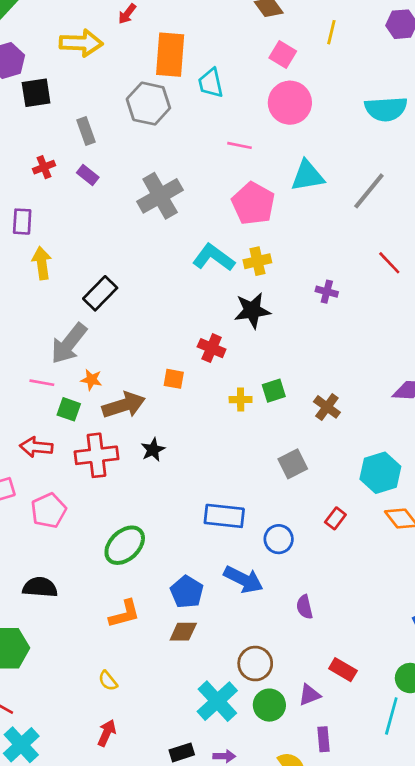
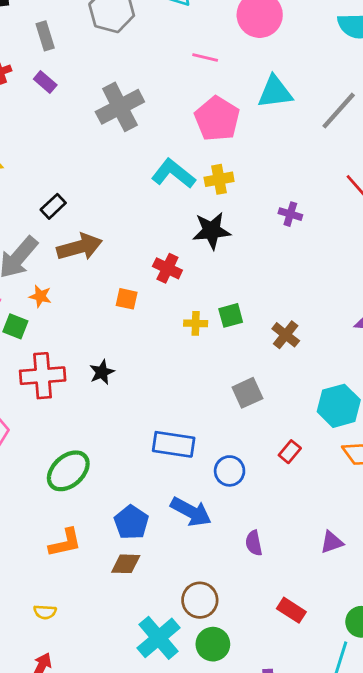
black rectangle: (100, 293) -> (53, 206), size x0.7
brown arrow: (124, 405) -> (79, 247), moved
yellow semicircle: (108, 681) -> (45, 612), turned -50
purple triangle: (309, 695) -> (332, 542), moved

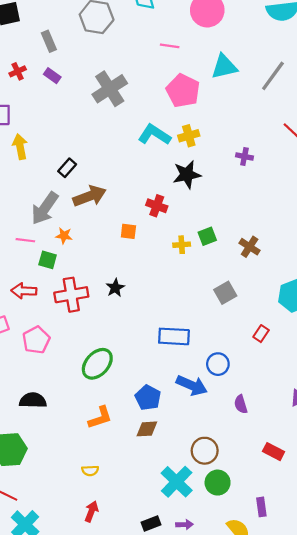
blue circle: (230, 471) -> (218, 364), moved

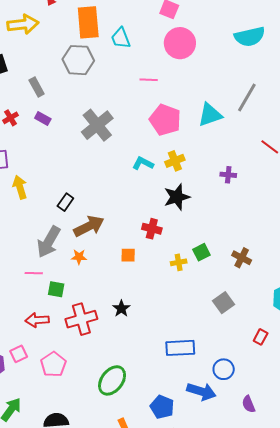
cyan triangle: (224, 67) -> (210, 115), moved
cyan L-shape: (154, 135) -> (143, 163), size x0.7
orange star: (64, 236) -> (79, 257), moved

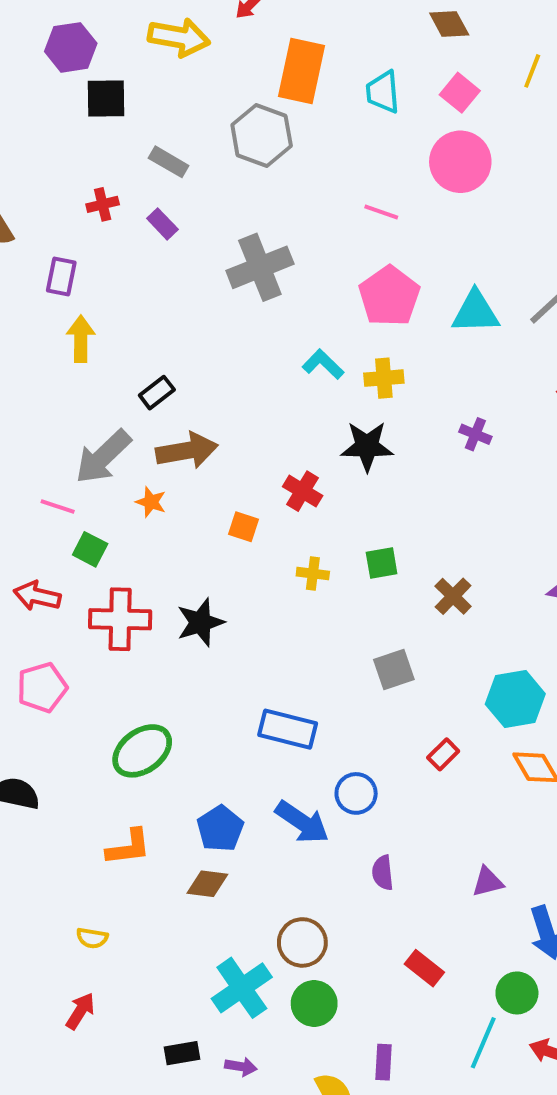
cyan trapezoid: (121, 38) -> (383, 92), moved
gray rectangle: (37, 87) -> (169, 162), turned -48
yellow cross: (179, 262) -> (313, 574), moved
black star: (121, 309) -> (200, 622), size x1.4

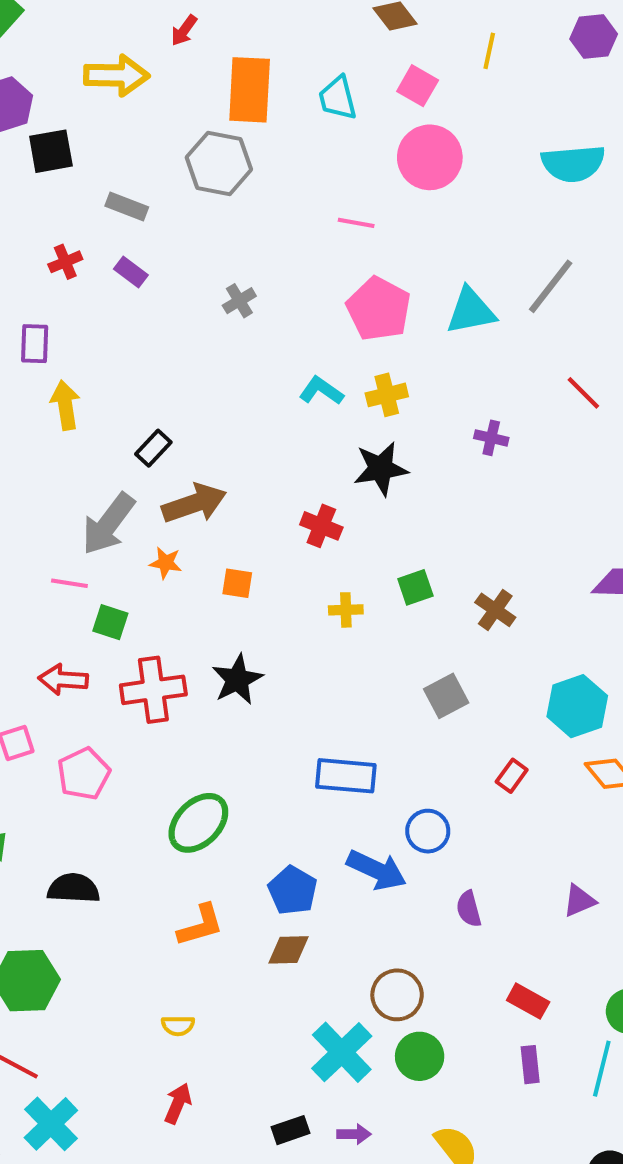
gray cross: (260, 267) -> (239, 301), size x0.5
orange square: (244, 527) -> (237, 583), moved
purple rectangle: (384, 1062) -> (530, 1065), moved

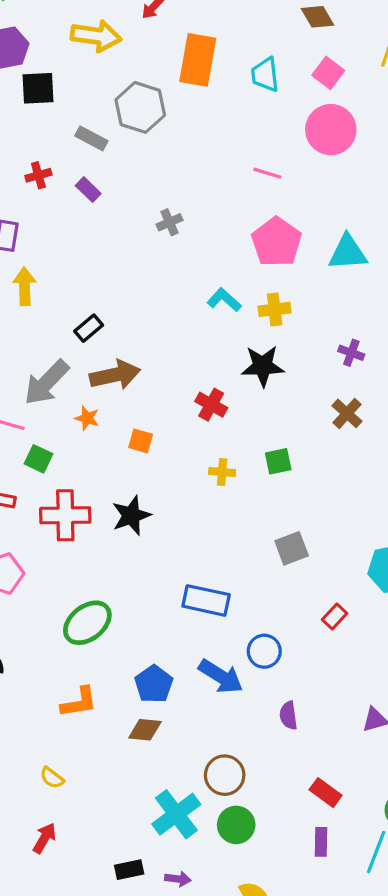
gray hexagon: (219, 163) -> (140, 107), moved
brown cross: (495, 610) -> (347, 413), moved
yellow semicircle: (178, 1026) -> (52, 778), turned 30

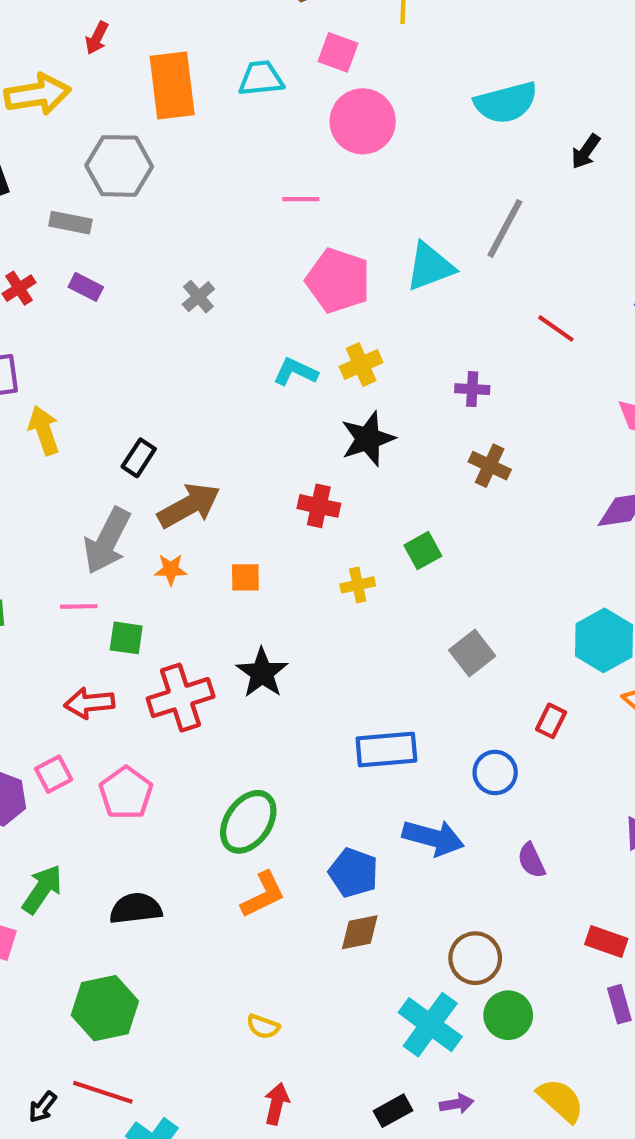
cyan trapezoid: (265, 75) -> (261, 78), turned 108
blue circle: (264, 651) -> (495, 772), moved
orange L-shape: (79, 702) -> (263, 895), moved

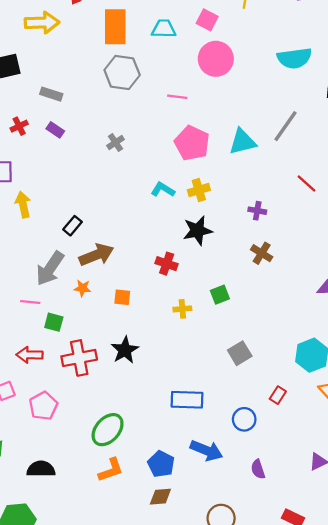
gray hexagon: (119, 166) -> (122, 73), moved

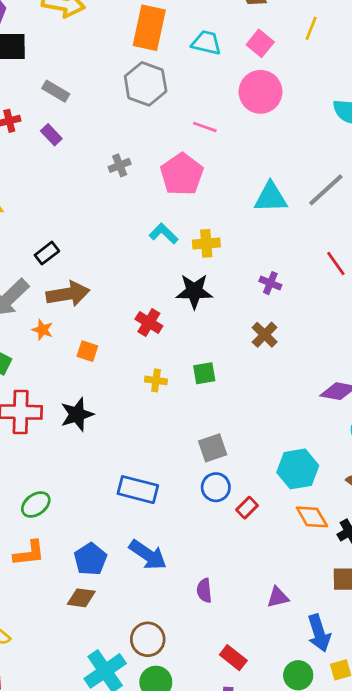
pink pentagon: (192, 143) -> (182, 174), moved
blue circle: (244, 419) -> (216, 487), moved
green ellipse: (108, 430) -> (36, 504), size x0.7

